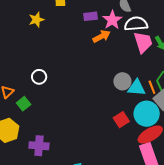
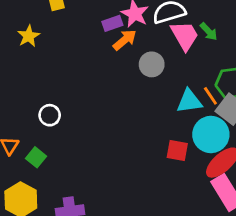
purple rectangle: (91, 16) -> (112, 23), moved
gray circle: (122, 81) -> (152, 64), moved
red square: (121, 120) -> (177, 150), turned -35

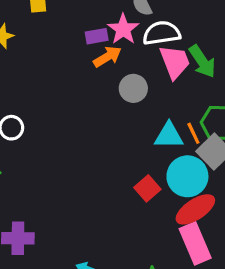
green arrow: (209, 32) -> (202, 61), size x1.5
red square: (177, 150) -> (147, 188), turned 30

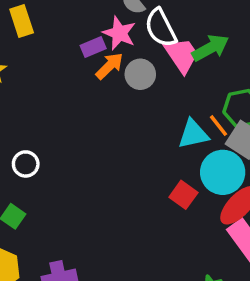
white semicircle: (162, 33) -> (161, 28), turned -96
green arrow: (202, 61) -> (210, 48), turned -72
gray circle: (133, 88) -> (140, 74), moved

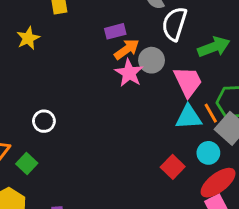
white semicircle: (161, 28) -> (174, 24), turned 36
pink star: (119, 33) -> (129, 73), moved
pink trapezoid: (182, 55) -> (188, 82), moved
cyan circle: (223, 172) -> (208, 153), size x0.6

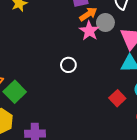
white circle: (44, 121) -> (68, 65), moved
green square: (27, 164) -> (15, 92), size x1.5

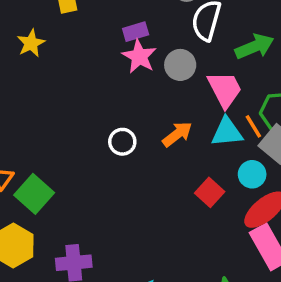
orange arrow: (88, 14) -> (177, 134), moved
pink star: (89, 31) -> (139, 56), moved

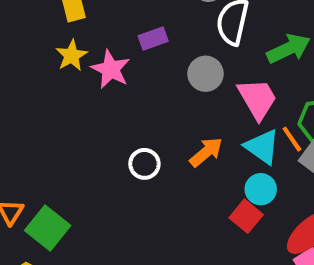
yellow star: (31, 43) -> (72, 55), moved
pink star: (139, 56) -> (111, 69), moved
cyan triangle: (227, 132) -> (262, 147), turned 44
cyan circle: (252, 174) -> (261, 189), moved

